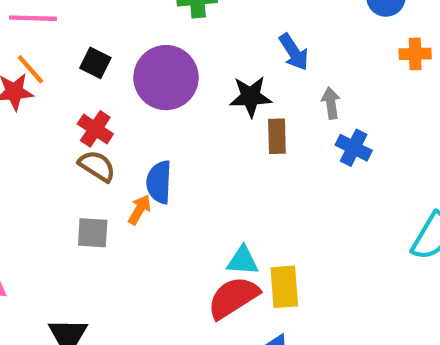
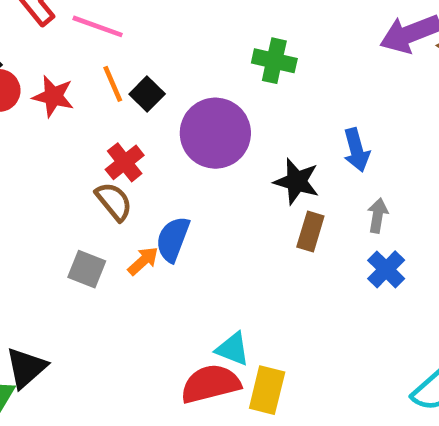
orange line: (30, 69) -> (113, 84), moved

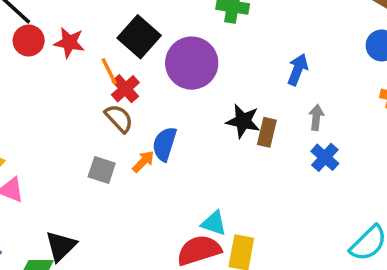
orange line: (113, 84) -> (109, 71), moved
black square: (147, 94) -> (139, 37), size x1.6
blue arrow: (356, 150) -> (298, 69), turned -140
black star: (297, 181) -> (243, 121), moved

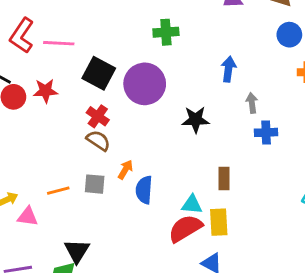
orange line: (109, 71) -> (58, 191), moved, turned -65
brown rectangle: (267, 132) -> (224, 178), moved
blue semicircle: (165, 144) -> (144, 190), moved
blue cross: (325, 157) -> (266, 132), turned -30

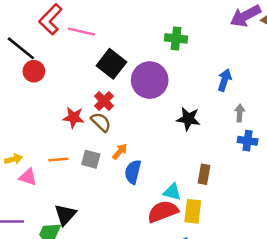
red star: (45, 91) -> (74, 117), moved

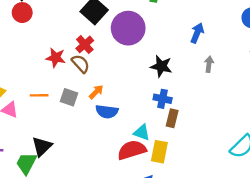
blue cross: (248, 141) -> (163, 99), moved
blue semicircle: (133, 172) -> (107, 112), turned -100

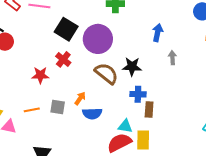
brown semicircle: (81, 64) -> (106, 73), moved, size x1.4

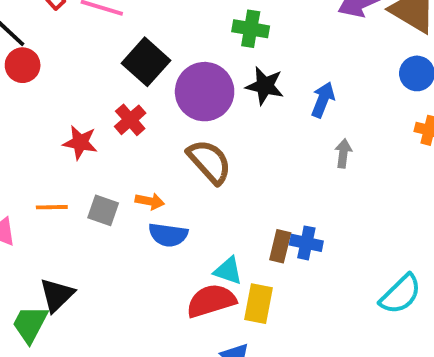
black star: (132, 67) -> (265, 86), moved
blue cross: (138, 94) -> (306, 243), moved
orange arrow: (80, 98) -> (150, 201), turned 56

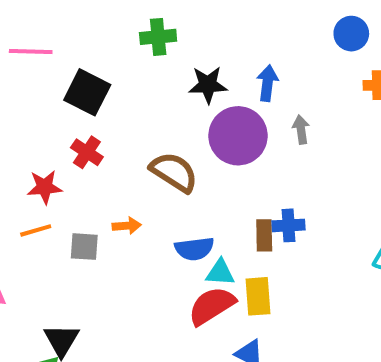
green cross: (251, 29) -> (158, 37), moved
purple circle: (205, 92) -> (238, 136), moved
orange line: (52, 207) -> (36, 230), moved
blue semicircle: (168, 235) -> (194, 249), moved

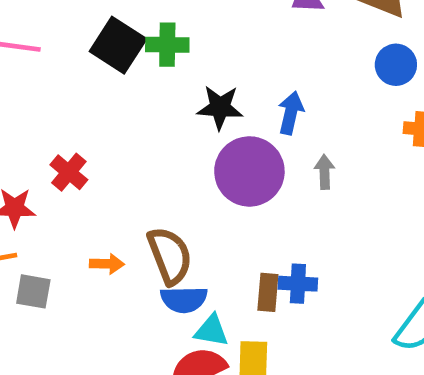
black square: (87, 92) -> (118, 45), moved
brown semicircle: (174, 172) -> (170, 256), moved, turned 30
gray square: (84, 247) -> (33, 291), moved

